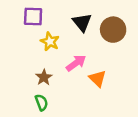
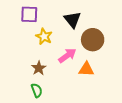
brown circle: (113, 30) -> (93, 40), moved
orange triangle: (98, 79) -> (86, 69), turned -42

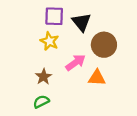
purple square: (29, 14) -> (54, 16), moved
green semicircle: (37, 90) -> (41, 102), turned -96

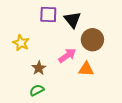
yellow star: (49, 41) -> (21, 43), moved

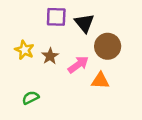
brown star: (39, 68) -> (50, 56), moved
green semicircle: (37, 90) -> (31, 98), moved

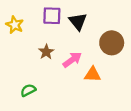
brown circle: (108, 46) -> (112, 43), moved
yellow star: (24, 50) -> (15, 25), moved

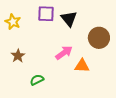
brown star: (46, 52) -> (18, 56), moved
green semicircle: (28, 90) -> (37, 80), moved

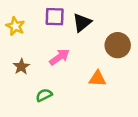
black triangle: (69, 19) -> (82, 23), turned 30
pink arrow: (64, 53) -> (59, 57), moved

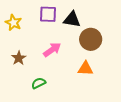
black triangle: (82, 23) -> (72, 20), turned 48
brown circle: (118, 45) -> (91, 39), moved

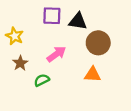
yellow star: (14, 23) -> (15, 36), moved
green semicircle: (39, 83) -> (42, 80), moved

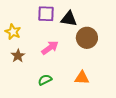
orange triangle: (93, 74) -> (82, 78), moved
green semicircle: (42, 80) -> (45, 80), moved

